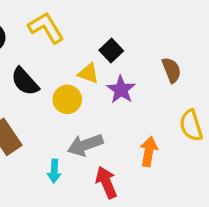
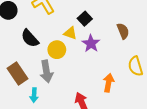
gray arrow: (85, 145) -> (46, 71), moved, turned -80
cyan arrow: (54, 171) -> (34, 95), moved

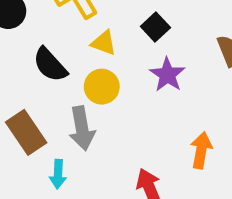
yellow triangle: (70, 33) -> (104, 43), moved

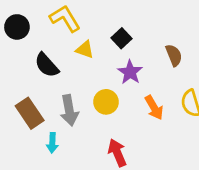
yellow circle: (102, 87) -> (106, 102), moved
orange arrow: (201, 150) -> (154, 108), moved, turned 140

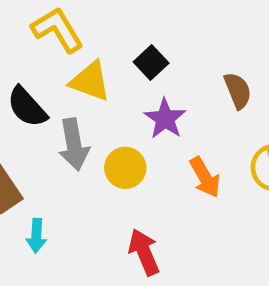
yellow triangle: (85, 50) -> (90, 81), size x1.4
gray arrow: (69, 110) -> (74, 144), moved

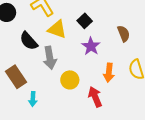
yellow circle: (125, 168) -> (70, 80), moved
orange arrow: (205, 177) -> (109, 73), turned 36
red arrow: (144, 252) -> (95, 97), moved

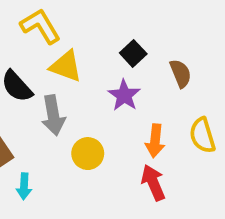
black square: (85, 21) -> (133, 53), moved
red arrow: (95, 97) -> (153, 183), moved

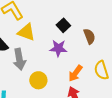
purple star: (124, 95) -> (58, 48), turned -30
orange arrow: (155, 141) -> (75, 73), turned 30

